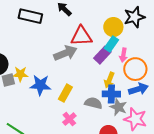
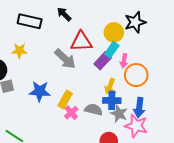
gray arrow: (65, 53) -> (65, 59), turned 65
yellow star: (20, 74) -> (19, 51), moved
blue arrow: (138, 89) -> (139, 108), moved, turned 114
pink cross: (69, 119) -> (71, 113), moved

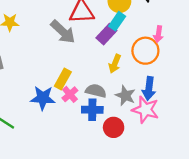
pink arrow: (124, 61) -> (158, 34), moved
blue star: (40, 91) -> (43, 98), moved
blue cross: (112, 100) -> (92, 110), moved

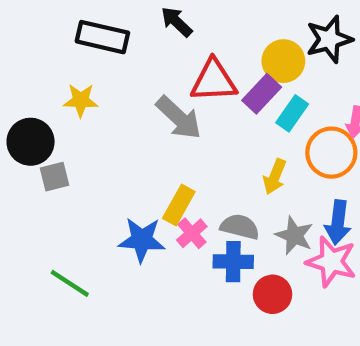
cyan rectangle: (117, 21) -> (292, 113), moved
purple rectangle: (106, 34) -> (262, 94), moved

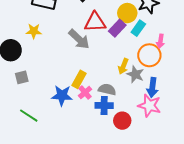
cyan rectangle: (292, 113) -> (138, 28), moved
gray square: (55, 177) -> (22, 77), moved
gray star: (294, 235) -> (135, 74), moved

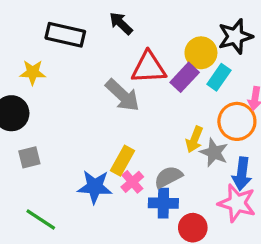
yellow star: (34, 31) -> (33, 72), moved
gray semicircle: (107, 89) -> (168, 177), turned -42

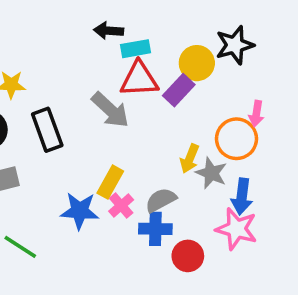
black arrow: (121, 23) -> (109, 31), turned -40
black rectangle: (65, 35) -> (47, 130), moved, turned 57
cyan rectangle: (219, 77) -> (136, 49), moved, turned 45

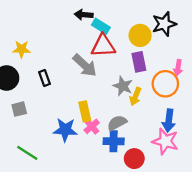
cyan rectangle: (136, 49) -> (101, 26), turned 42
purple rectangle: (179, 90) -> (139, 62), moved, turned -54
black rectangle: (47, 130) -> (45, 78), size x0.6
gray star: (211, 173) -> (123, 86), moved
yellow rectangle: (110, 182) -> (85, 111), turned -42

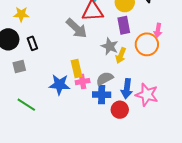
black rectangle: (45, 78) -> (32, 43), moved
blue arrow: (169, 121) -> (127, 89), moved
pink cross: (92, 126) -> (83, 82), turned 32

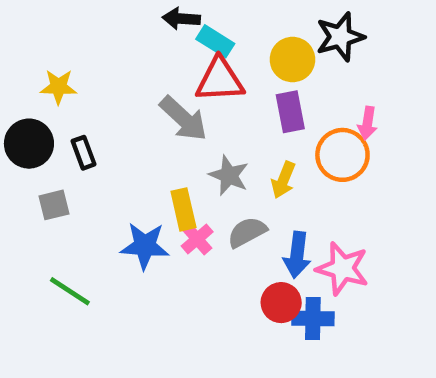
gray star: (110, 46) -> (229, 175), moved
pink cross: (83, 82) -> (197, 239), turned -32
blue cross: (102, 95) -> (313, 318), moved

